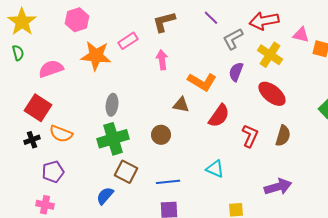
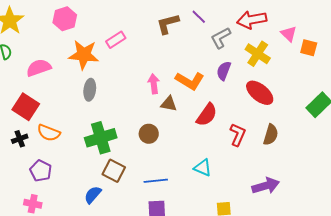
brown L-shape: (164, 22) -> (168, 24), moved
pink triangle: (301, 35) -> (289, 34), turned 30
pink arrow: (162, 60) -> (154, 84), moved
gray ellipse: (112, 105) -> (90, 90), moved
purple pentagon: (53, 172) -> (41, 171), turned -30

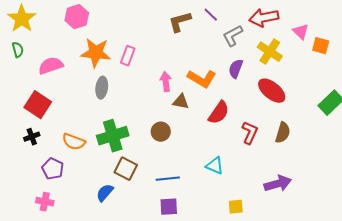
pink rectangle: (116, 40) -> (128, 56), moved, turned -36
orange semicircle: (49, 133) -> (74, 142), moved

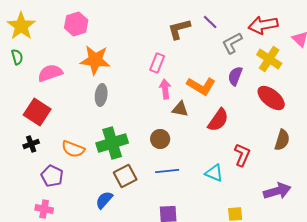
pink rectangle: (128, 56) -> (157, 63), moved
red L-shape: (250, 133) -> (242, 155), moved
brown square: (126, 169) -> (125, 176), turned 35
blue line: (168, 179) -> (167, 171), moved

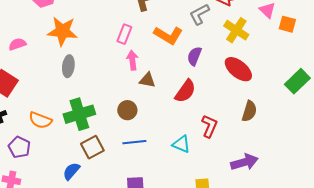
pink semicircle: (50, 73) -> (17, 44), size x0.7
purple semicircle: (235, 76) -> (194, 56), moved
orange L-shape: (201, 86) -> (168, 35), moved

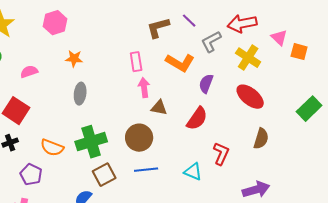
orange star: (62, 31) -> (74, 59), size x0.6
pink rectangle: (124, 34) -> (136, 62), turned -30
brown circle: (127, 110) -> (139, 138), size x1.4

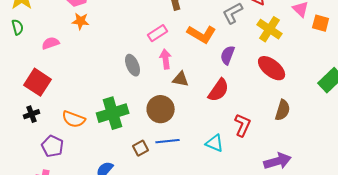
orange star: (74, 59) -> (81, 21), moved
pink rectangle: (136, 62) -> (158, 33), turned 66
gray ellipse: (80, 94) -> (133, 65), moved, turned -30
brown square: (104, 175) -> (141, 148), moved, size x0.7

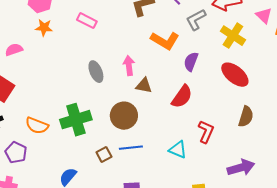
pink rectangle: (158, 33) -> (87, 21), moved, turned 60

